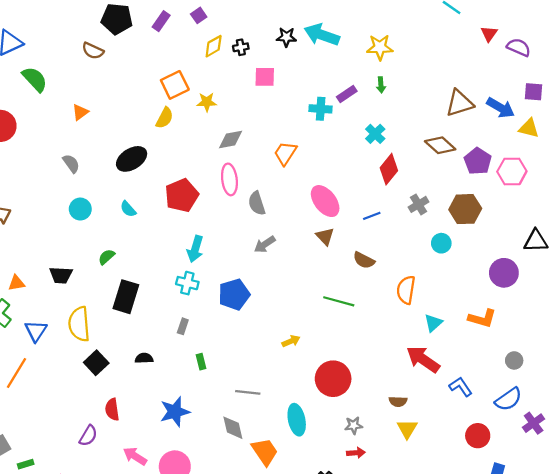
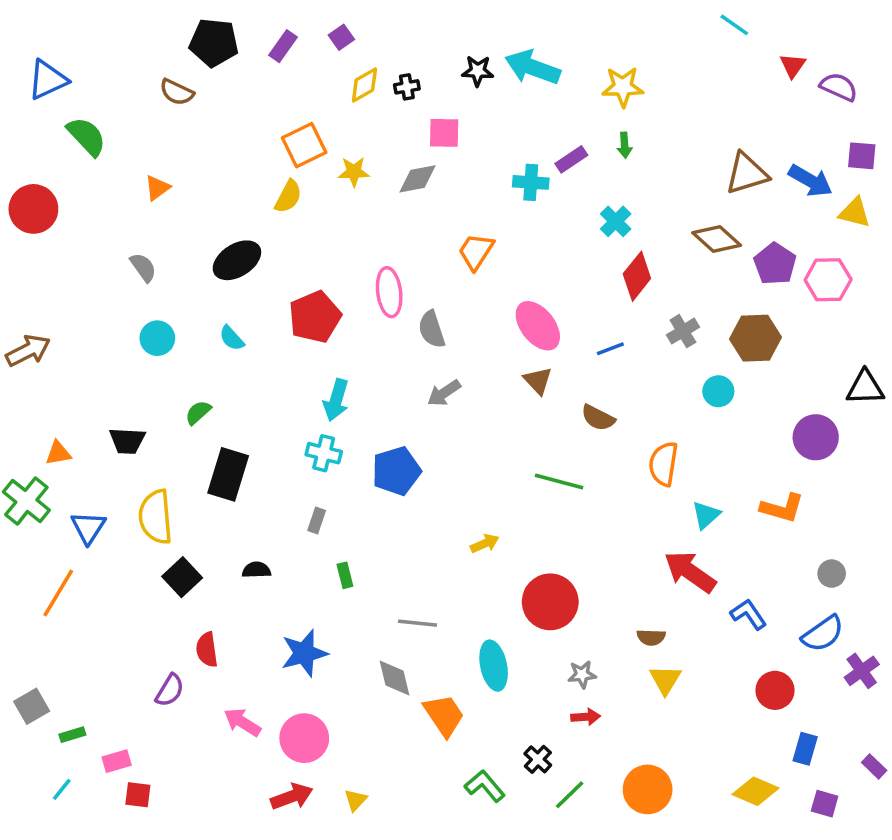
gray diamond: (231, 140) -> (417, 179), moved

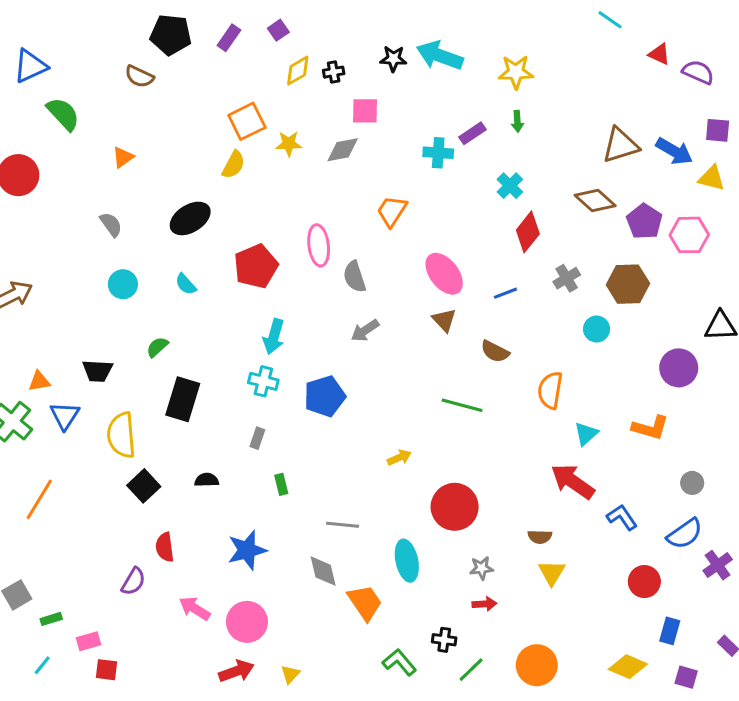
red triangle: (793, 66) -> (659, 54), turned -40
blue triangle: (88, 528) -> (65, 416), moved
black cross: (538, 759) -> (444, 640), turned -35

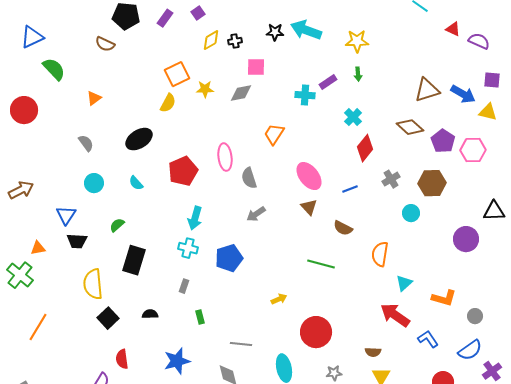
blue triangle: (65, 416) -> (66, 215), moved
orange L-shape: (650, 428) -> (444, 298), moved

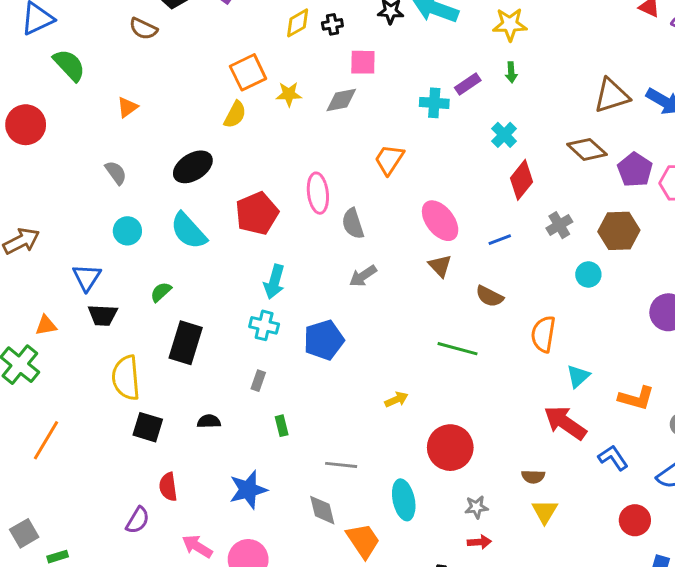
cyan semicircle: (136, 183) -> (188, 231), size x1.8
black square: (108, 318) -> (148, 427), turned -30

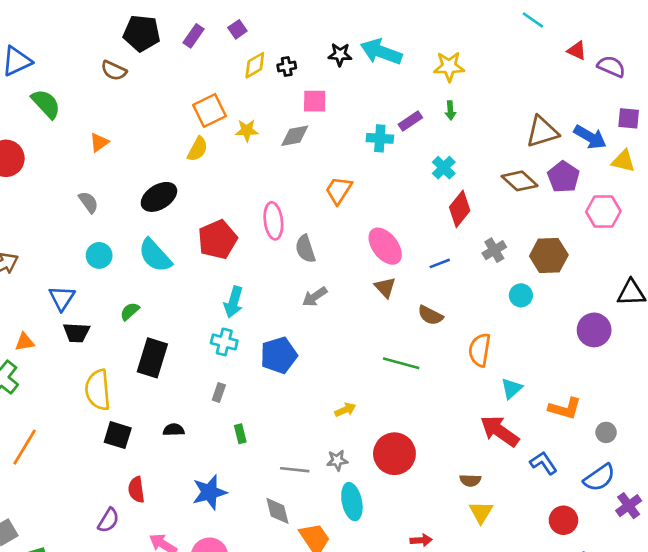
purple pentagon: (635, 170) -> (563, 177), moved
gray star: (476, 507) -> (337, 460), moved

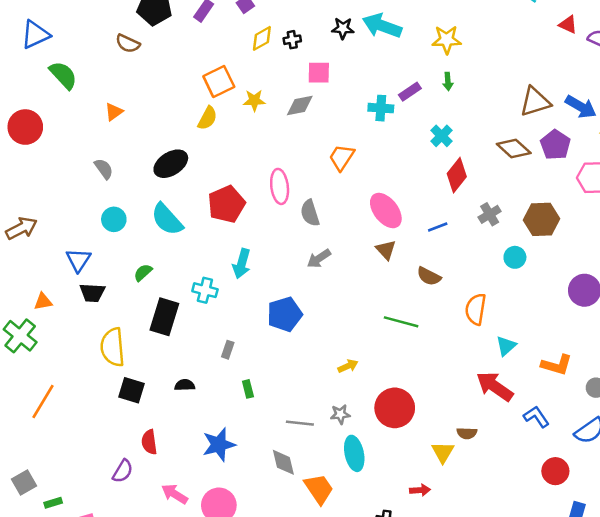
cyan cross: (224, 342) -> (205, 290), moved
yellow triangle: (481, 512) -> (443, 452), moved

